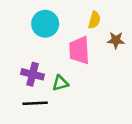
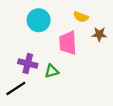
yellow semicircle: (94, 20) -> (81, 17), turned 96
black line: (35, 103) -> (16, 88), moved, turned -30

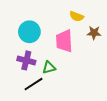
cyan circle: (39, 20) -> (29, 32), moved
black line: (16, 88) -> (34, 84), moved

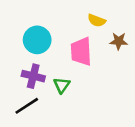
green triangle: (49, 68) -> (62, 85), turned -40
black line: (34, 84) -> (27, 106), moved

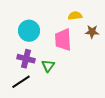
yellow semicircle: (97, 20) -> (75, 16), turned 152

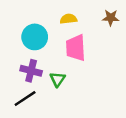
yellow semicircle: (75, 16) -> (68, 19), moved
brown star: (92, 32) -> (111, 18), moved

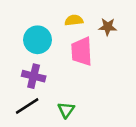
brown star: (111, 18) -> (108, 27), moved
green triangle: (58, 79) -> (66, 110), moved

